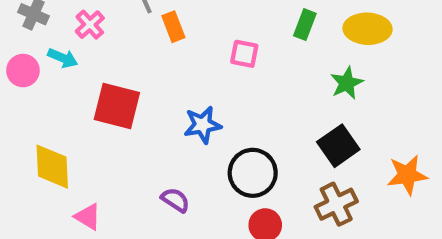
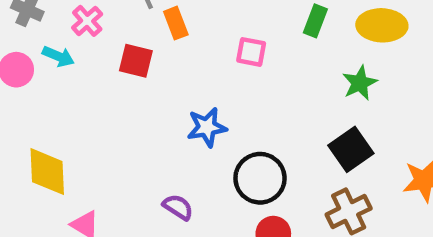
red square: (117, 106) -> (136, 61), moved, size x0.7

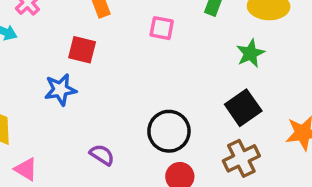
red square: (136, 61) -> (82, 50), moved
blue star: (207, 127) -> (60, 90), moved

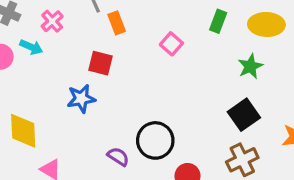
pink square: (162, 28) -> (171, 44), turned 30
black circle: (169, 131) -> (155, 140), moved

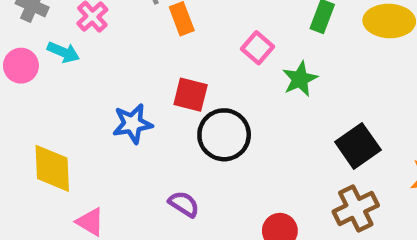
red square: (101, 63) -> (191, 95), moved
green star: (250, 66) -> (300, 79), moved
black circle: (155, 140) -> (224, 135), moved

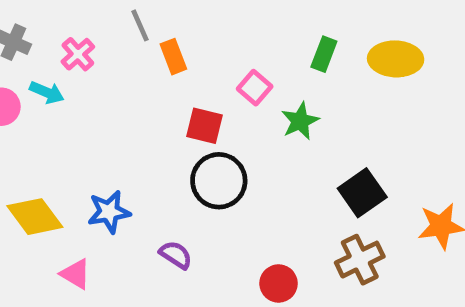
red square: (191, 95) -> (204, 126), moved
blue star: (133, 124) -> (109, 212), moved
yellow diamond: (52, 168) -> (35, 217), turned -34

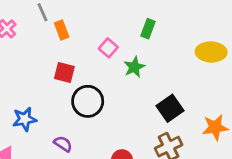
yellow ellipse: (396, 59) -> (211, 52), moved
red square: (204, 126) -> (64, 73), moved

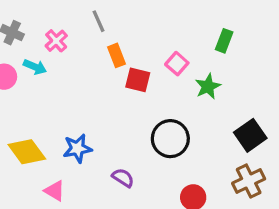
orange rectangle: (62, 30) -> (117, 55), moved
red square: (64, 73) -> (138, 80), moved
black circle: (88, 101) -> (170, 139), moved

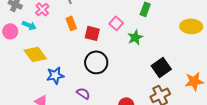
orange rectangle: (117, 55) -> (71, 23), moved
black circle: (170, 139) -> (96, 62), moved
yellow diamond: (27, 152) -> (35, 54), moved

